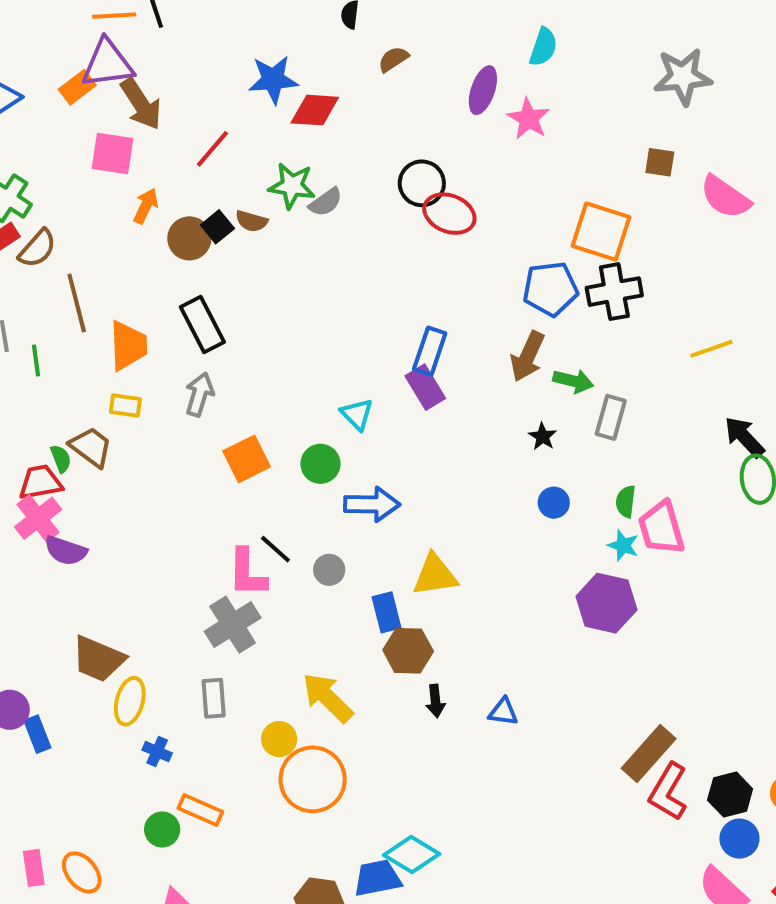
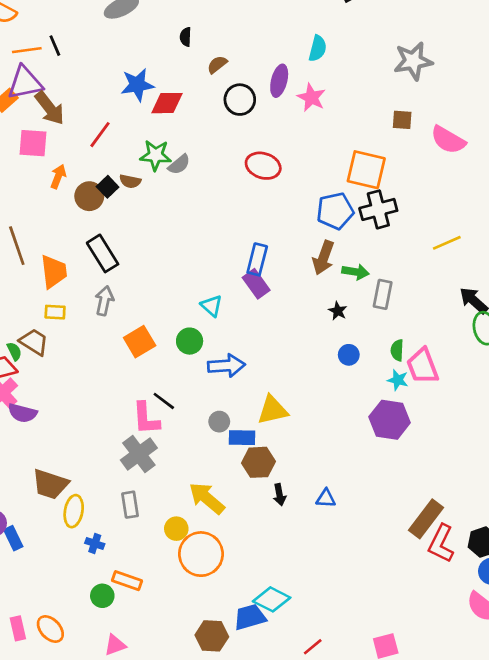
black circle: (422, 183) -> (240, 100), moved
gray circle: (329, 570) -> (219, 422), moved
blue rectangle: (387, 612) -> (242, 438), turned -70

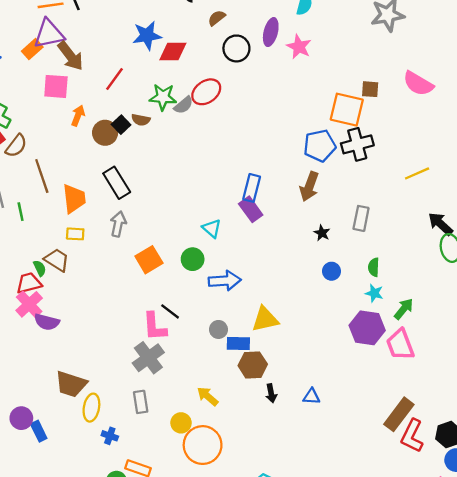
brown square: (402, 120) -> (370, 89), moved
red ellipse: (263, 166) -> (206, 92), moved, turned -52
green arrow: (355, 272) -> (404, 309), moved, turned -60
pink trapezoid: (423, 366) -> (400, 345), moved
yellow arrow: (207, 498) -> (208, 396), size x0.7

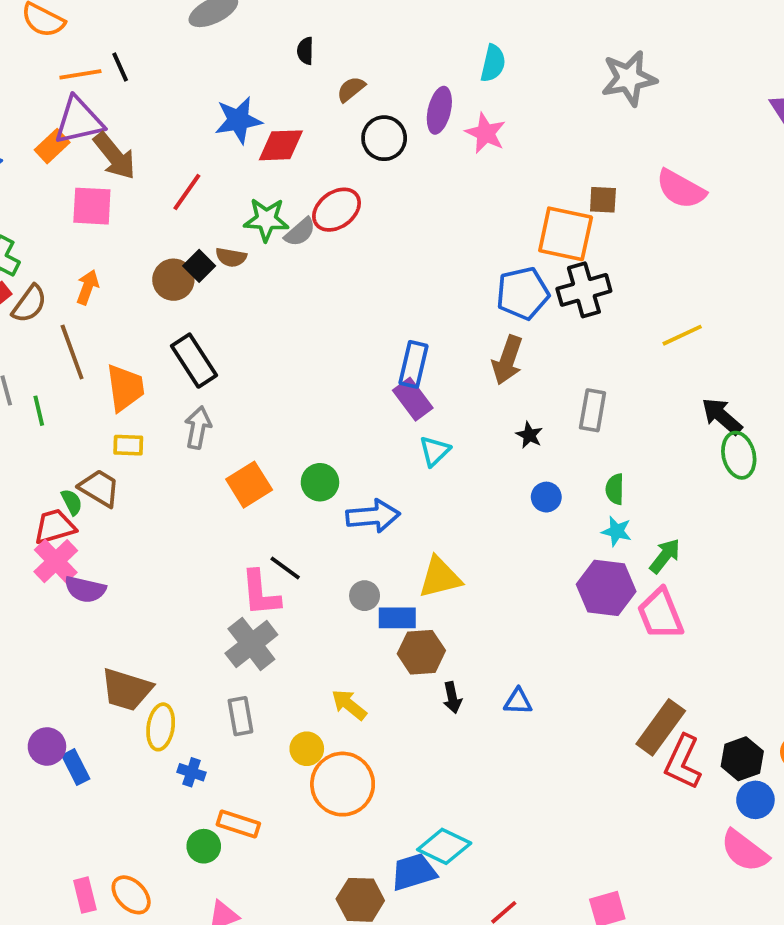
orange arrow: (78, 116) -> (88, 287), moved
cyan triangle: (212, 228) -> (435, 451), moved, turned 36

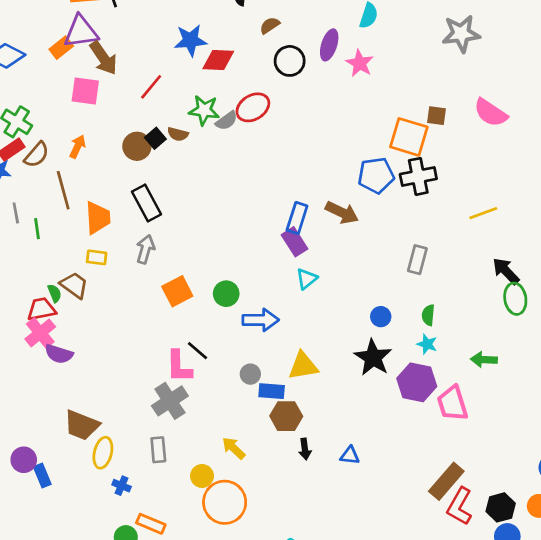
brown arrow: (507, 360) -> (342, 213), moved, turned -88
black star: (529, 435) -> (373, 358), moved, size x2.0
green arrow: (665, 556) -> (484, 360), moved, turned -130

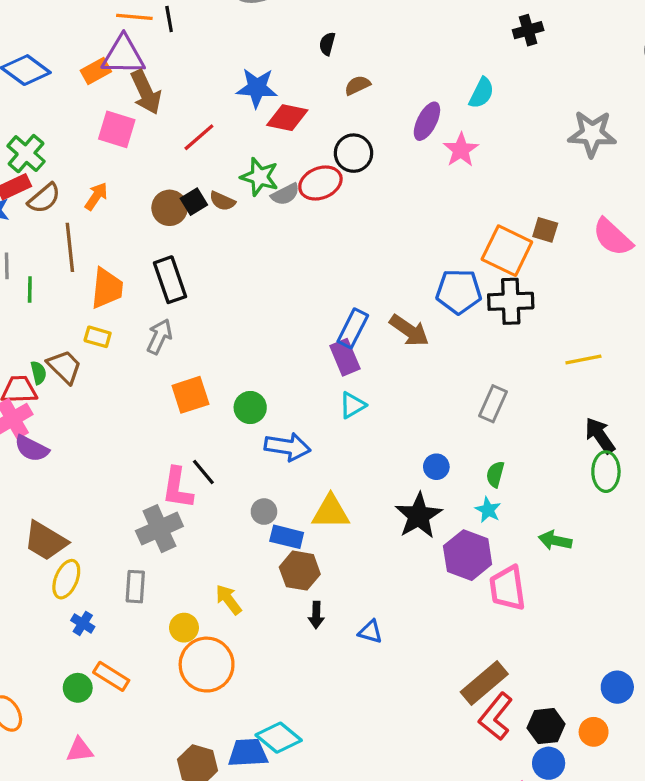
black circle: (290, 61) -> (353, 153), moved

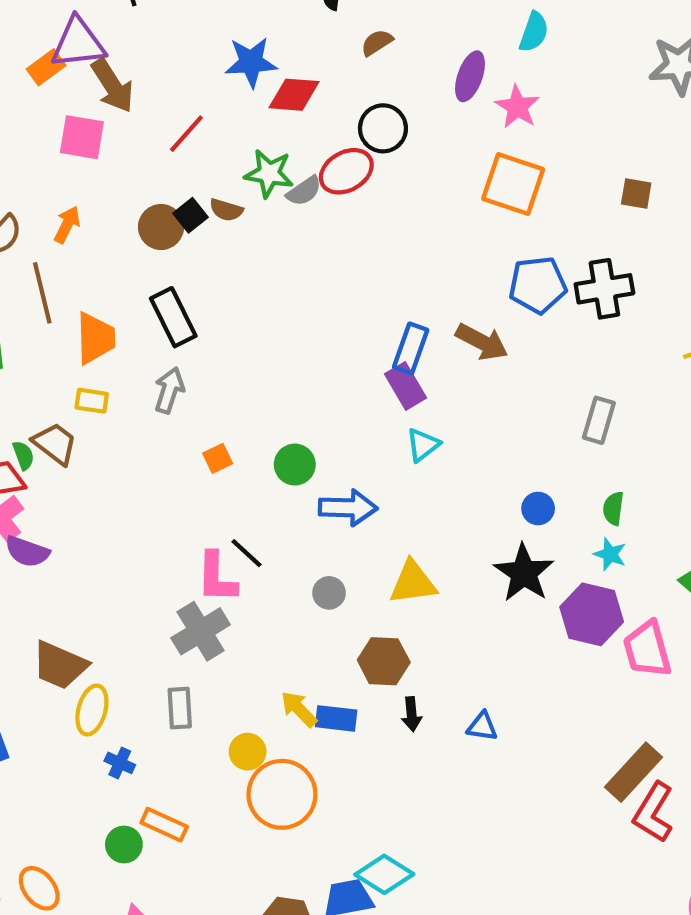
orange square: (507, 251) -> (513, 184), moved
orange square: (190, 395) -> (218, 458), size x0.6
blue rectangle: (287, 537) -> (336, 718), moved

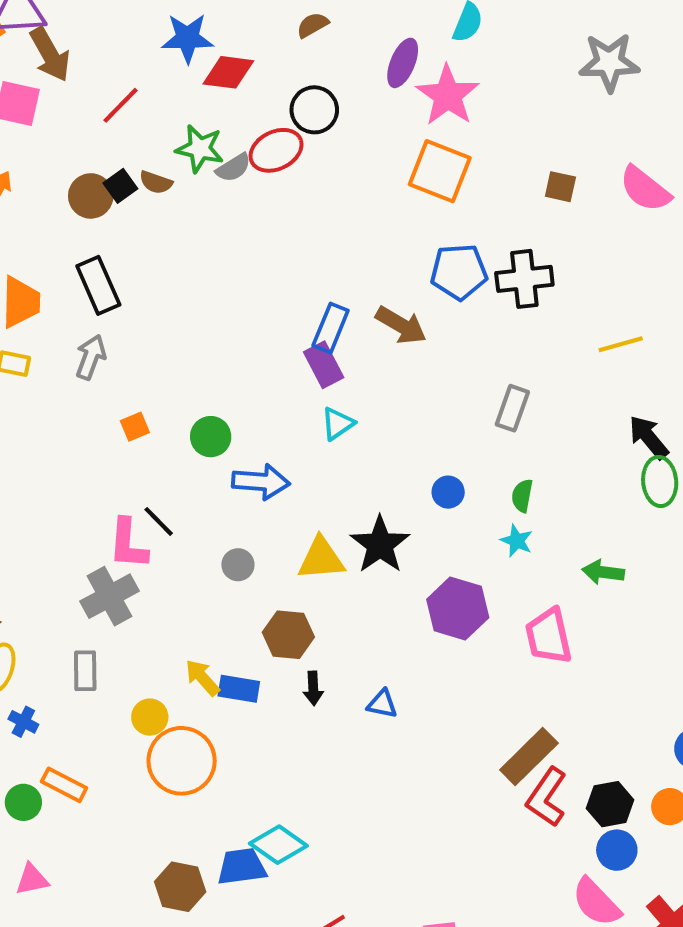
pink star: (517, 107) -> (448, 95), size x1.4
black star: (524, 573) -> (380, 545), moved
purple hexagon: (592, 614) -> (458, 608), moved

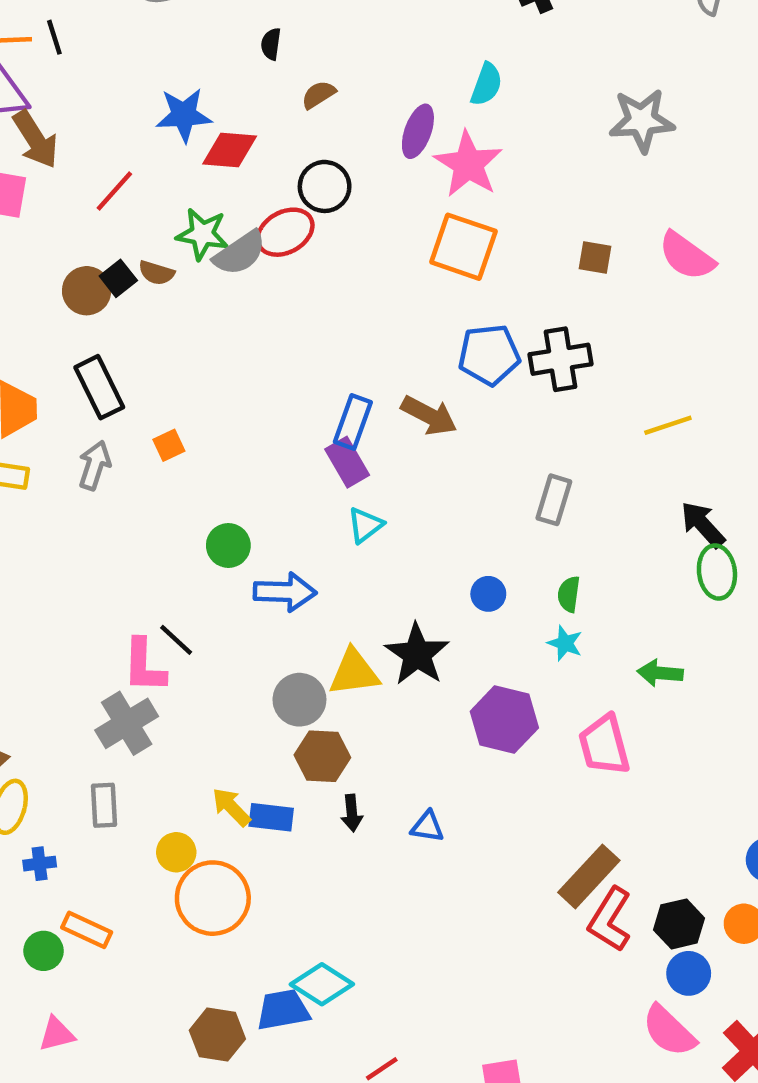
gray semicircle: (233, 168) -> (240, 253), size x1.4
orange square: (135, 427) -> (169, 445), moved
gray circle: (238, 565) -> (299, 700), moved, size x1.5
blue cross: (23, 722) -> (40, 864), turned -32

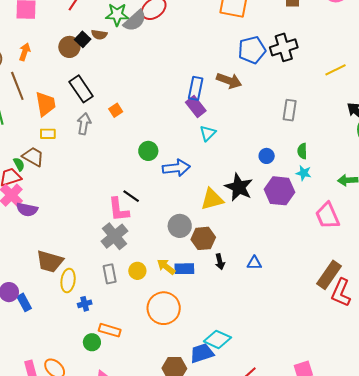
gray circle: (299, 700) -> (180, 226), moved
purple hexagon: (504, 720) -> (279, 191), moved
yellow circle: (176, 852) -> (137, 271), moved

